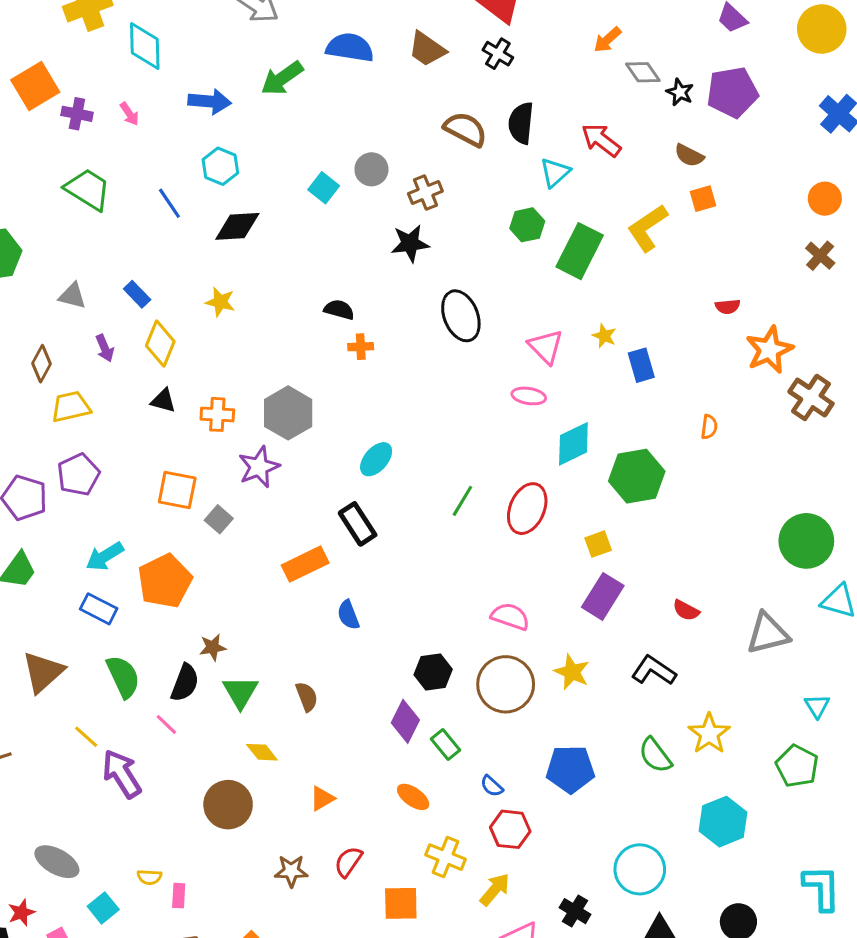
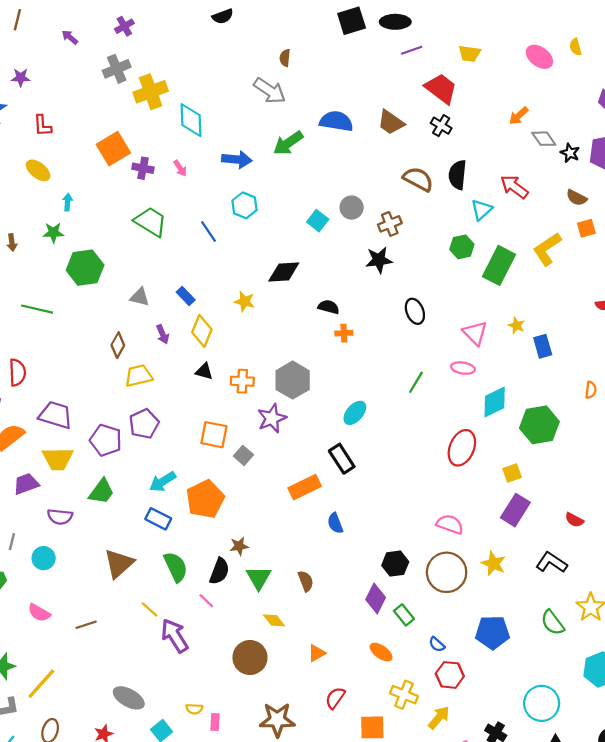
black diamond: (237, 226) -> (284, 272), moved
black ellipse: (461, 316) -> (415, 311), size x0.7
green line: (462, 501) -> (416, 382), moved
brown star: (291, 871) -> (277, 720), moved, size x1.5

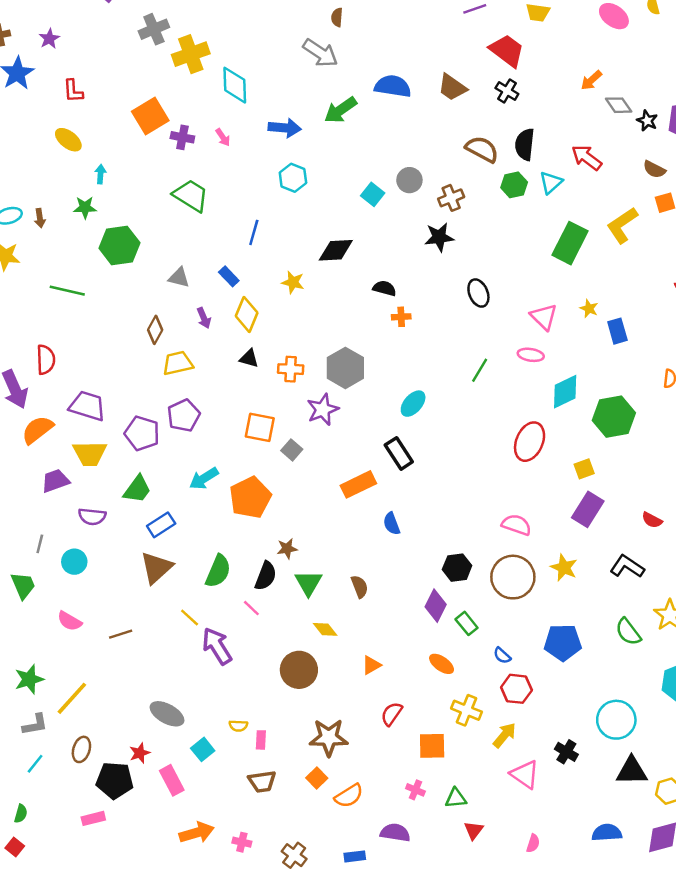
purple star: (21, 78) -> (49, 39), turned -30
blue line: (208, 232) -> (254, 232), moved, turned 50
green hexagon: (462, 247) -> (514, 185), moved
blue rectangle: (158, 519) -> (161, 525), moved, turned -60
green semicircle: (176, 567) -> (218, 571), turned 48

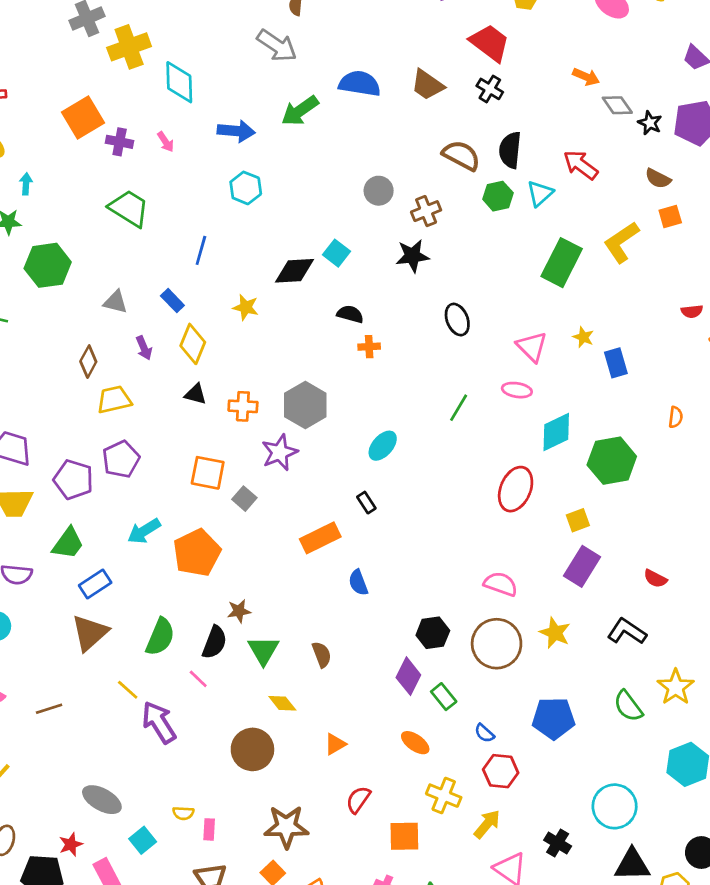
orange arrow: (591, 80) -> (586, 77), turned -115
cyan square: (373, 194) -> (337, 253), moved
black rectangle: (399, 453) -> (366, 503), size x0.6

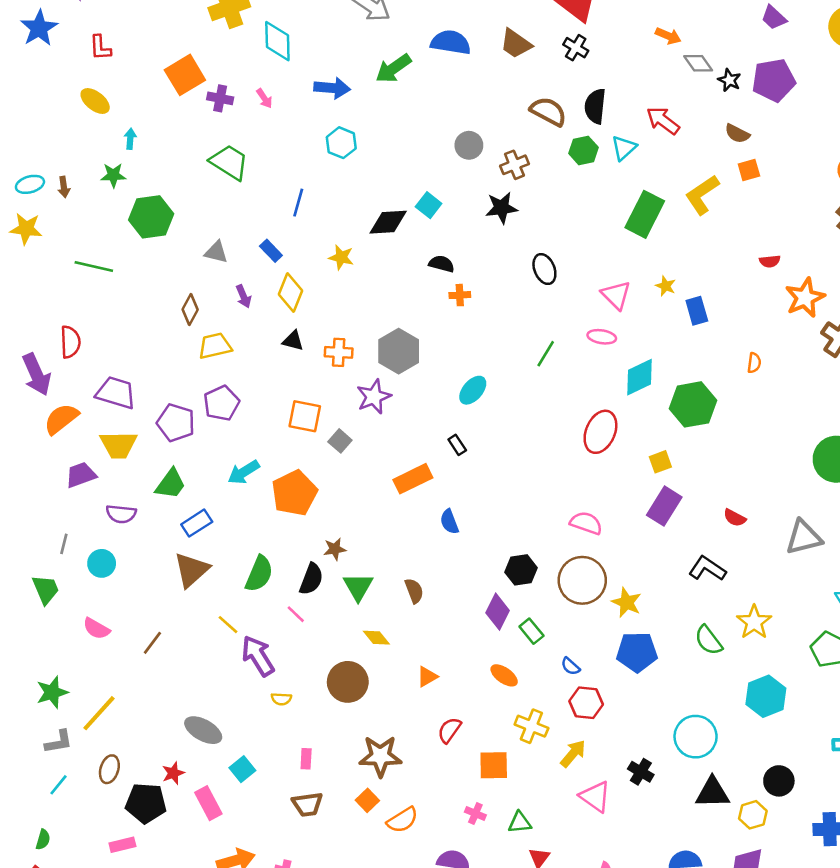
yellow star: (555, 633) -> (626, 602), moved
brown line: (49, 709) -> (152, 643), turned -35
yellow semicircle: (183, 813) -> (281, 699), moved

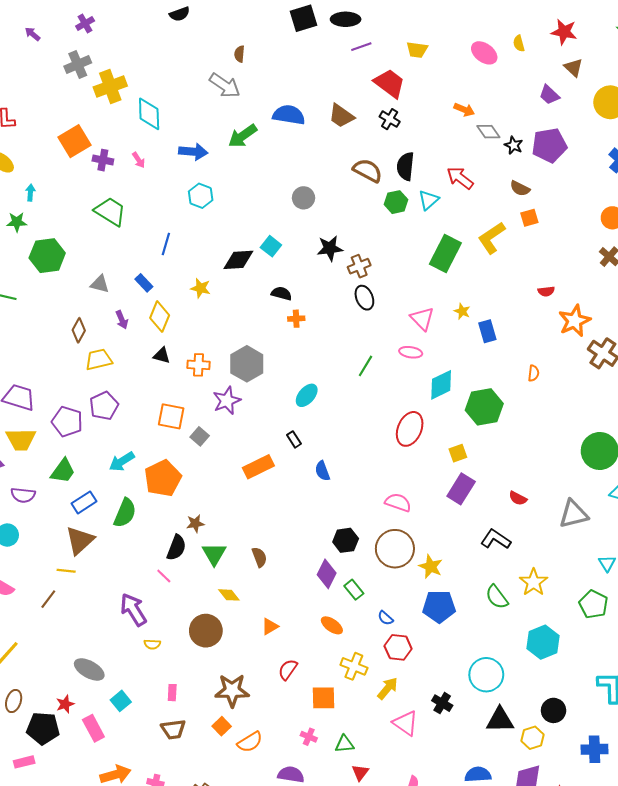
brown cross: (514, 165) -> (359, 266), moved
blue semicircle: (449, 522) -> (322, 471), moved
green semicircle: (259, 574) -> (125, 513), moved
yellow line: (228, 625) -> (66, 571), moved, turned -36

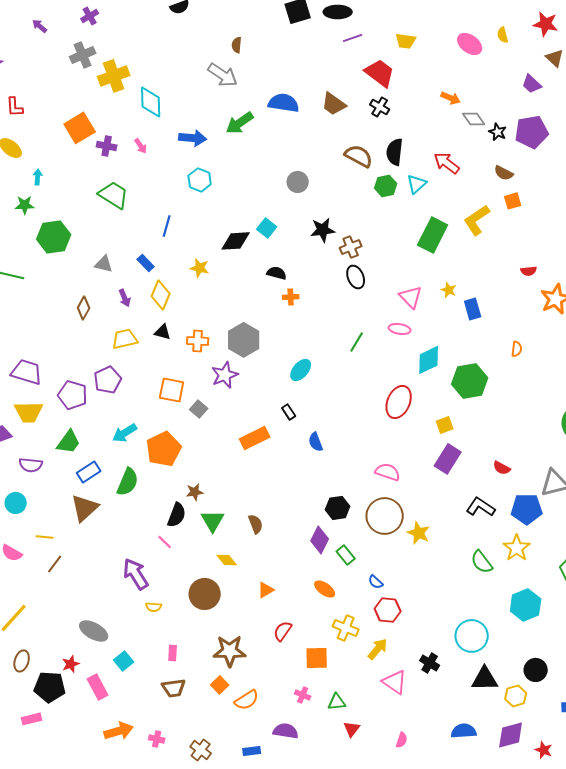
yellow trapezoid: (99, 360) -> (125, 339), moved
yellow line: (66, 571) -> (45, 537), moved
blue pentagon: (439, 606) -> (527, 509), moved

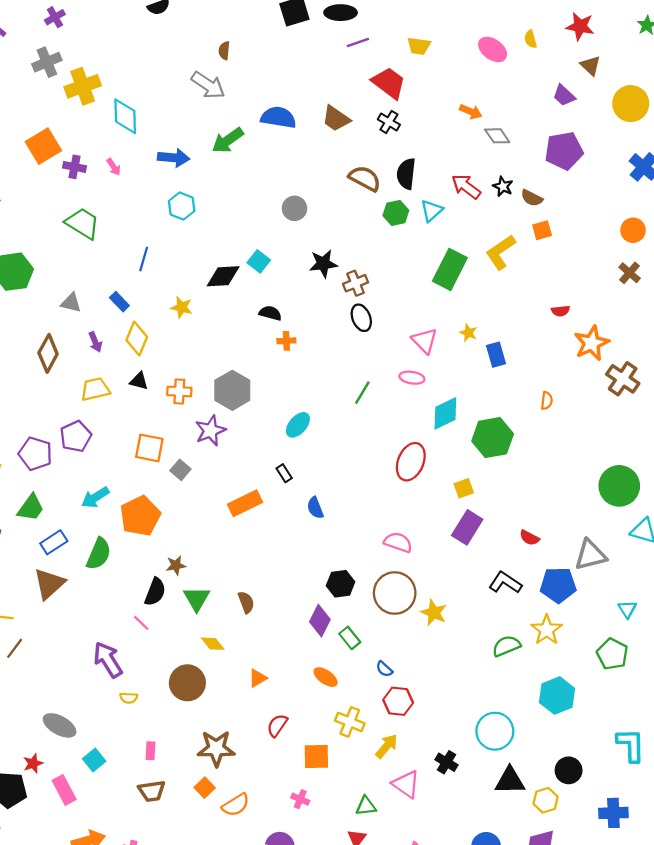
black star: (498, 132) -> (503, 186), moved
brown diamond: (84, 308) -> (48, 353), size x1.4
green semicircle: (482, 562) -> (506, 646), turned 105
green triangle: (337, 702) -> (366, 806), moved

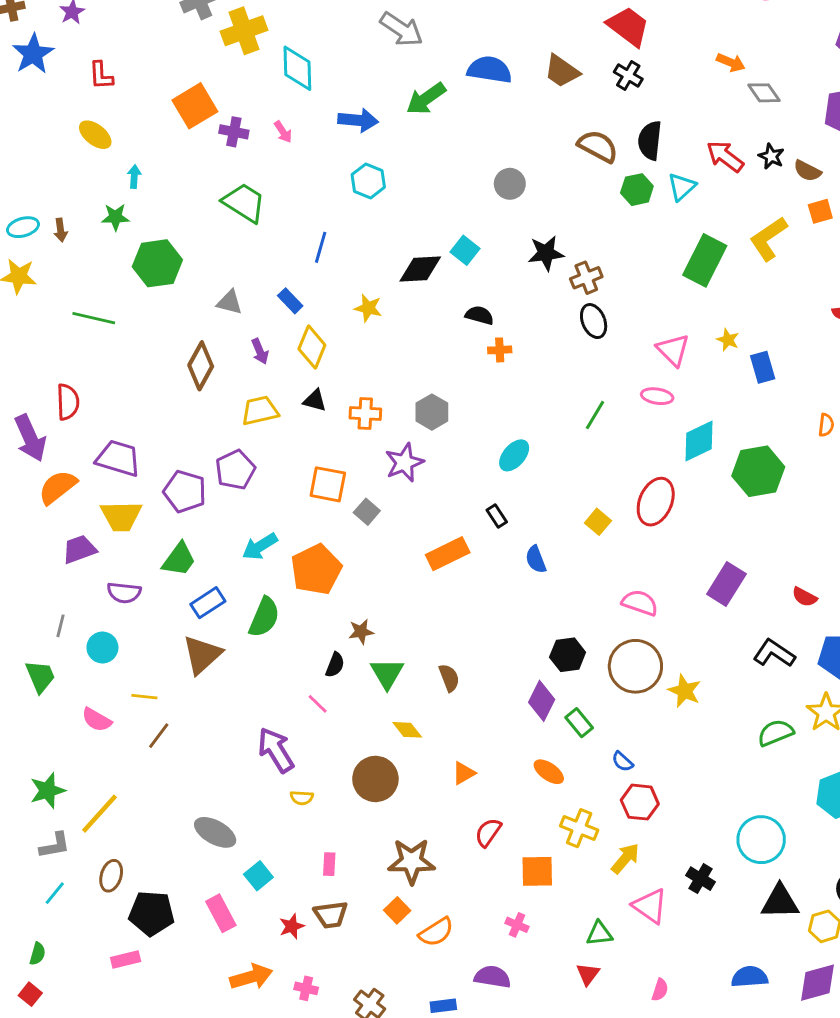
gray hexagon: (232, 390) -> (432, 412), size x0.7
yellow square: (464, 488) -> (598, 522), moved, turned -30
black semicircle: (155, 592) -> (335, 665), size x0.7
red star: (33, 763) -> (292, 926), moved

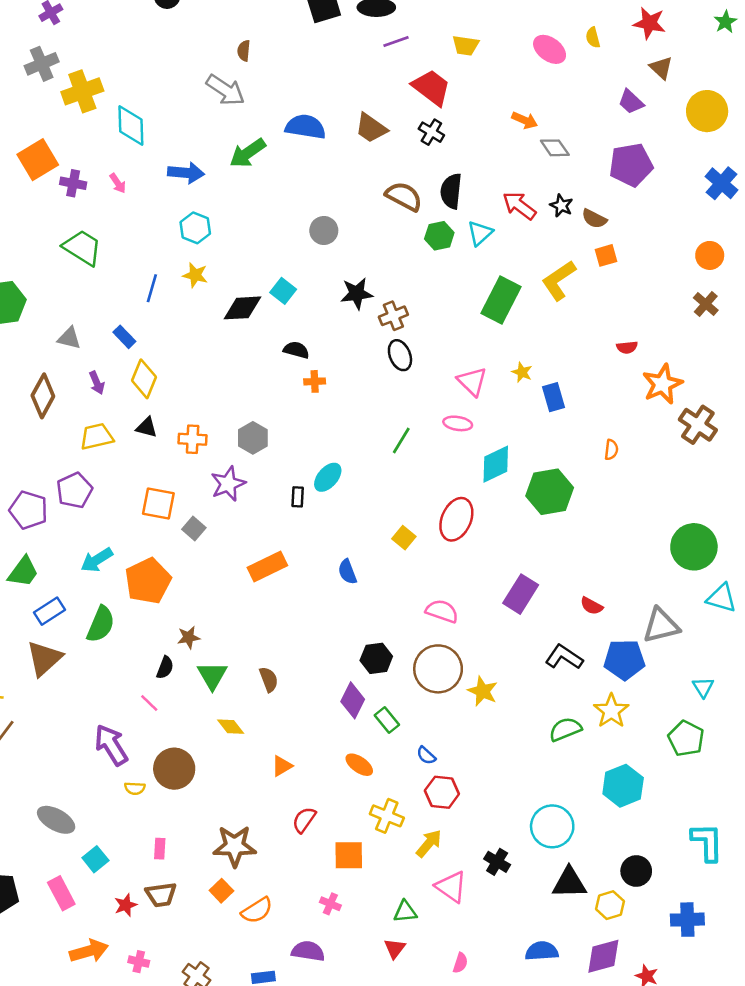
yellow star: (368, 308) -> (195, 275), moved
black rectangle: (497, 516) -> (298, 497), moved, turned 36
brown circle: (375, 779) -> (174, 769), moved

